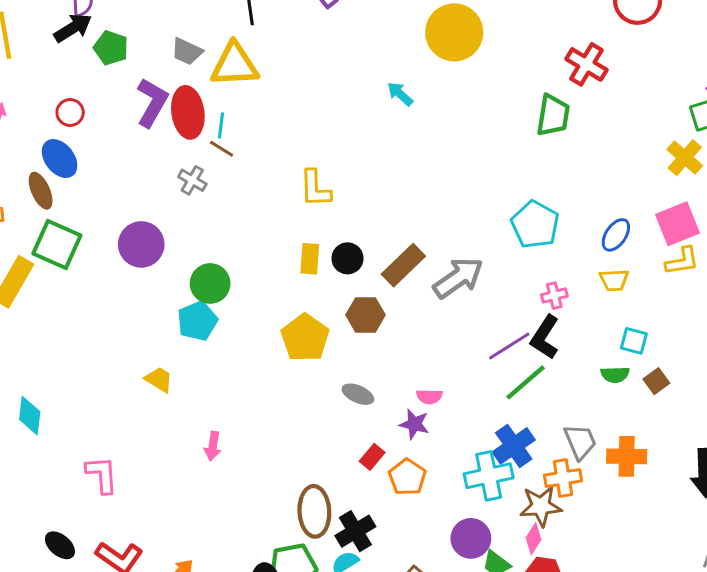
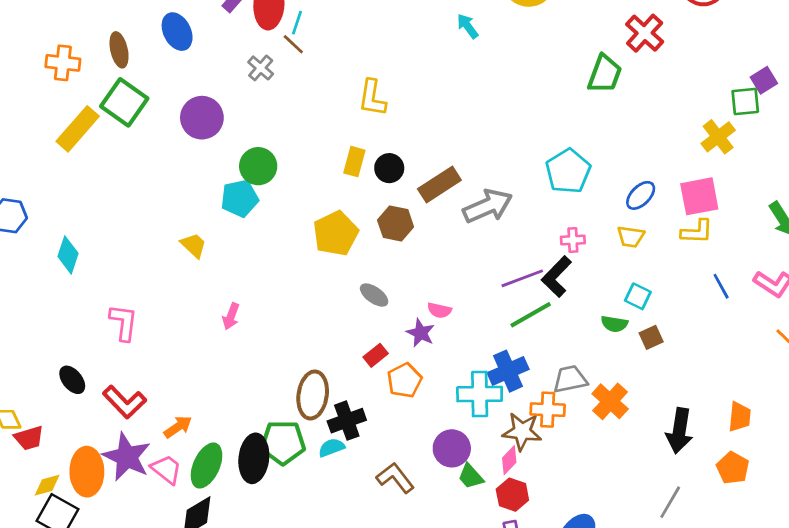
blue ellipse: (60, 159) -> (177, 32), moved
gray trapezoid: (580, 442) -> (570, 379), turned -90
orange cross: (627, 456) -> (610, 401), turned 30

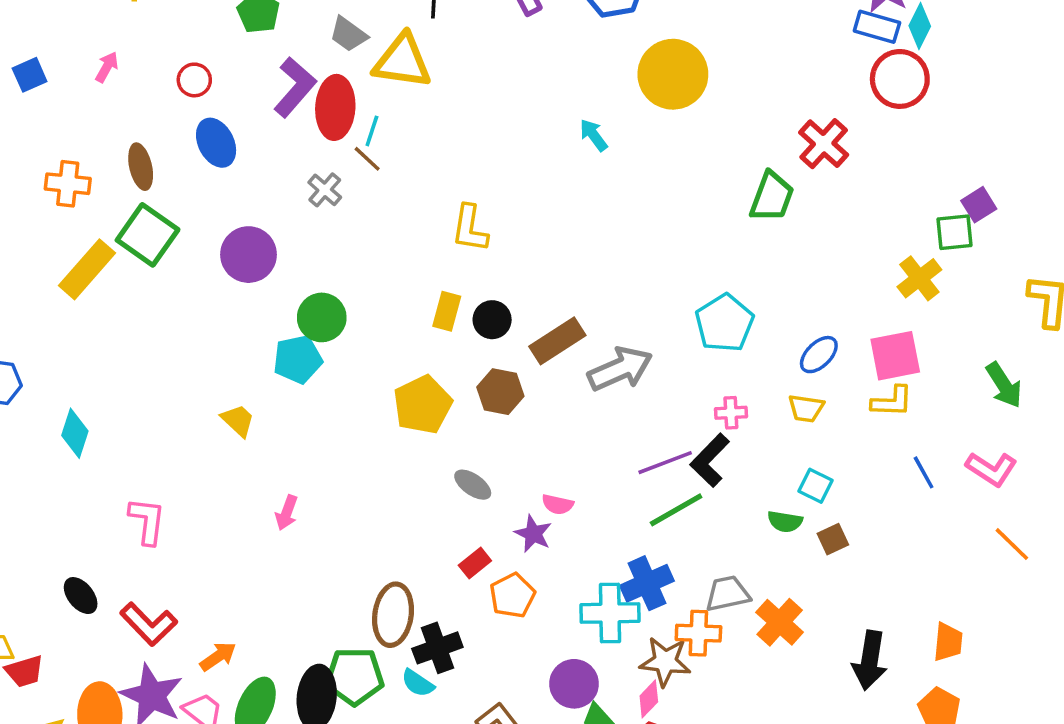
cyan semicircle: (332, 448) -> (418, 683), turned -125

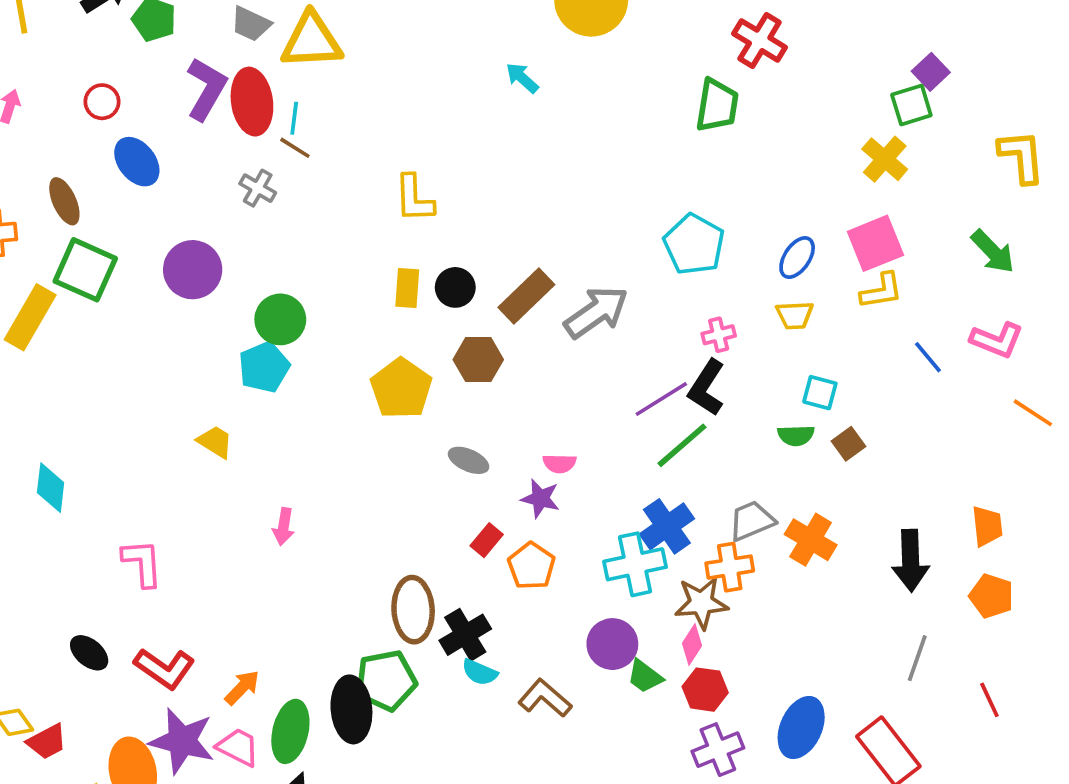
cyan semicircle: (418, 683) -> (480, 672), moved

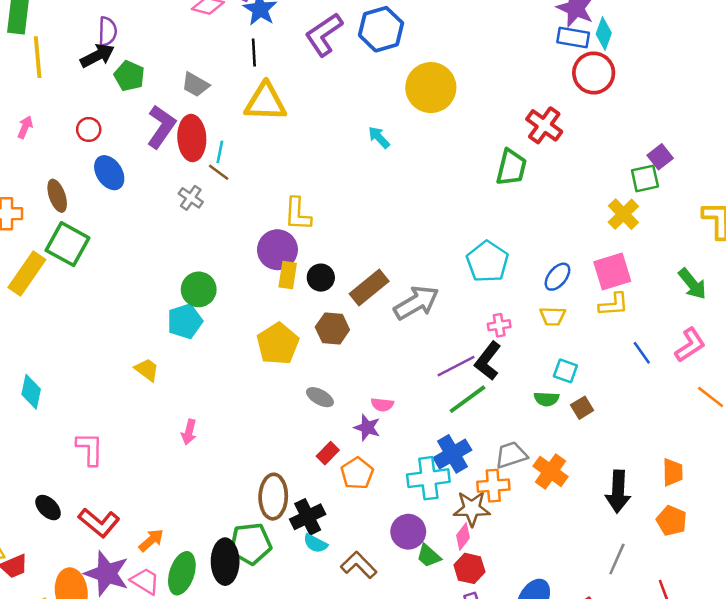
yellow triangle: (311, 41) -> (265, 102), moved
purple circle: (193, 270) -> (277, 250), moved
pink L-shape: (997, 340) -> (690, 345), turned -60

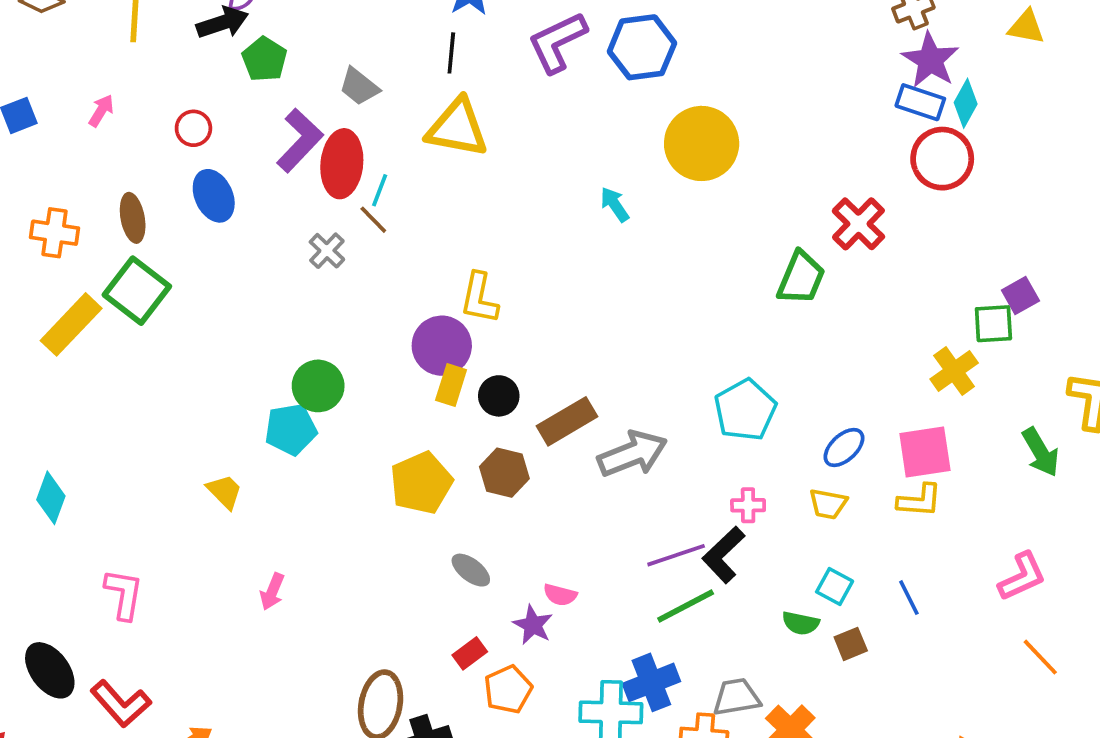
green arrow: (692, 284) -> (1041, 452), moved
blue line: (642, 353) -> (909, 598), moved
black ellipse: (48, 508) -> (50, 670), size x1.4

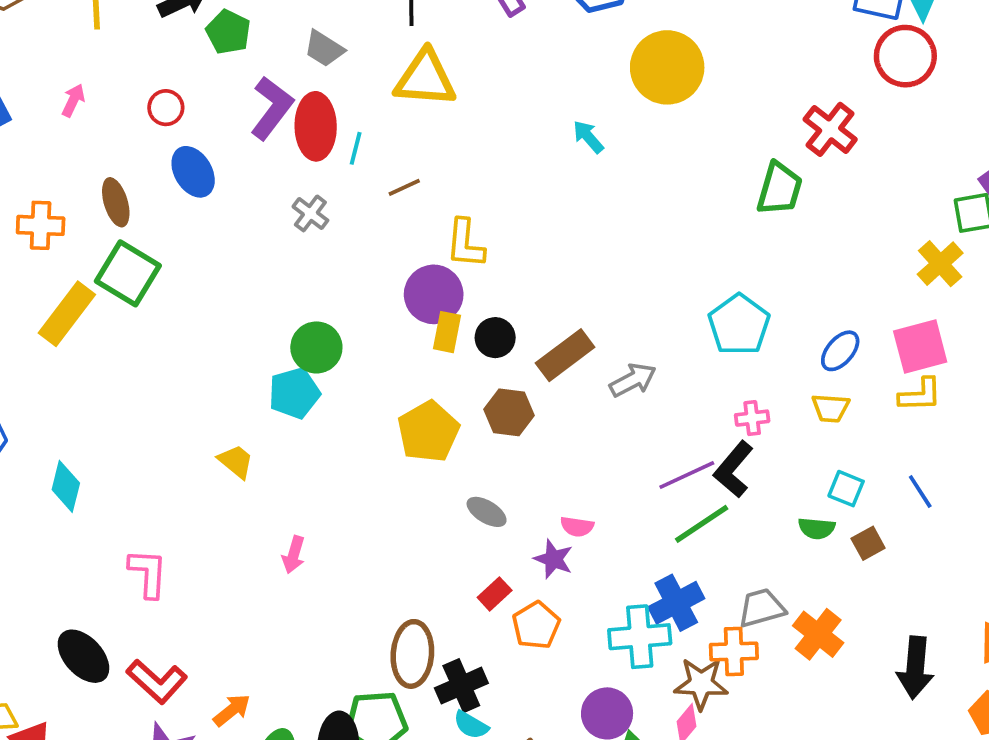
brown line: (373, 220) -> (404, 187), moved, turned -64
gray arrow: (632, 454) -> (633, 380), size x0.7

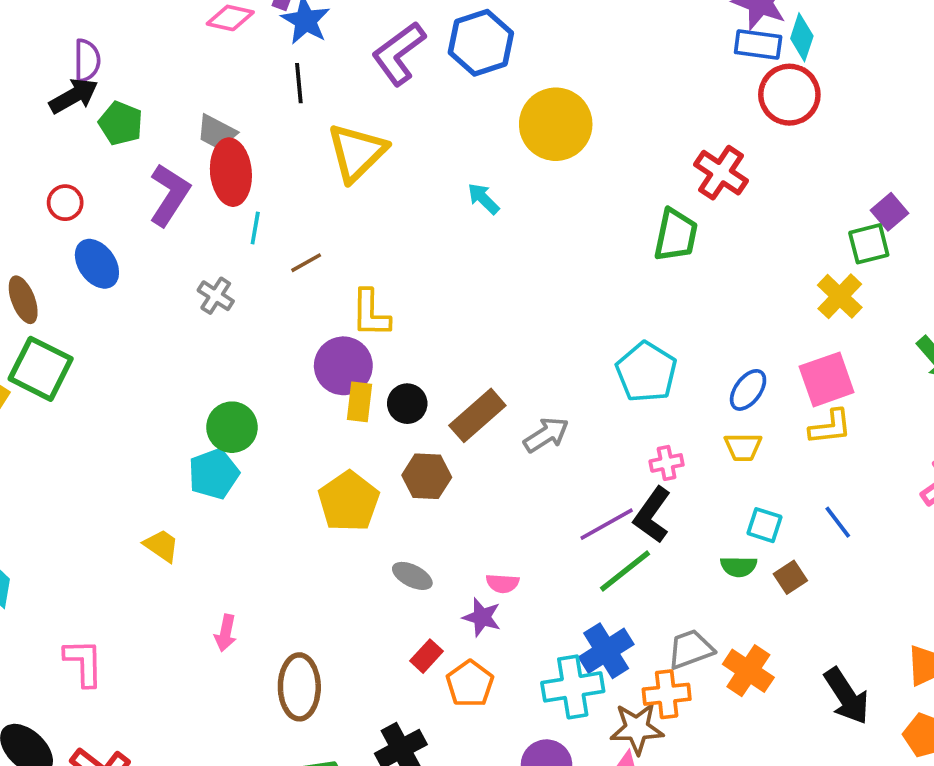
yellow triangle: (425, 79) -> (357, 152), moved, turned -44
red ellipse: (316, 126) -> (231, 172), moved
brown ellipse: (412, 654) -> (299, 687), moved
black arrow: (915, 668) -> (847, 696), turned -34

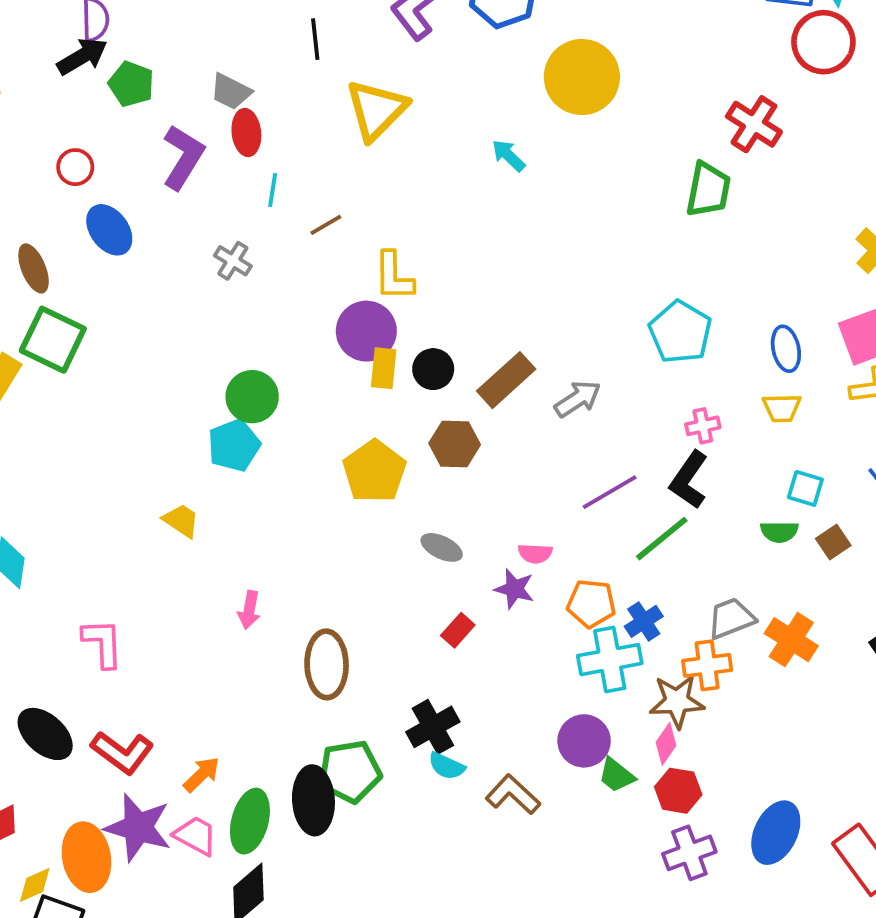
red ellipse: (231, 172) -> (246, 132), size x0.7
blue ellipse: (748, 390) -> (786, 349), turned -48
purple line: (607, 524) -> (610, 492), moved
blue cross: (606, 651) -> (644, 621), size x0.7
orange pentagon: (470, 684) -> (591, 604), moved, turned -30

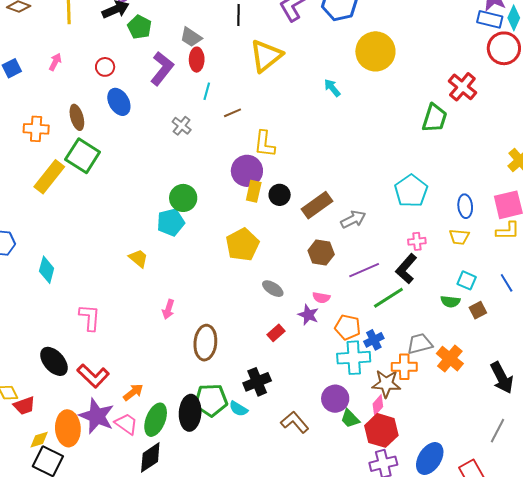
brown hexagon: (455, 444) -> (321, 252), moved
cyan semicircle: (447, 766) -> (238, 409), moved
red hexagon: (678, 791) -> (381, 430), size x1.4

